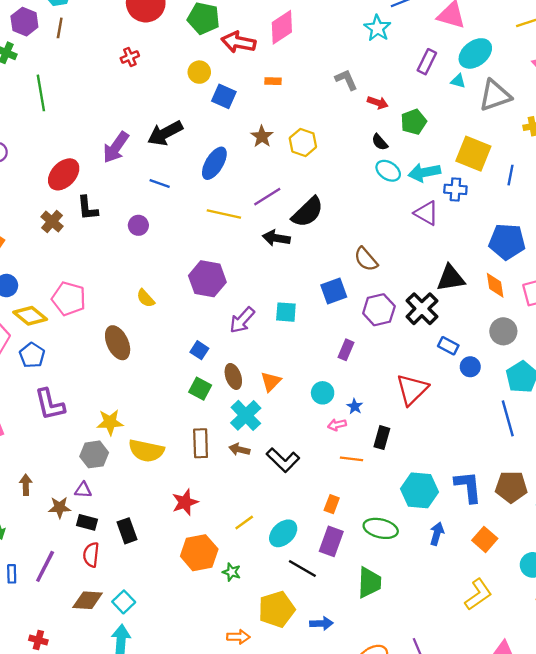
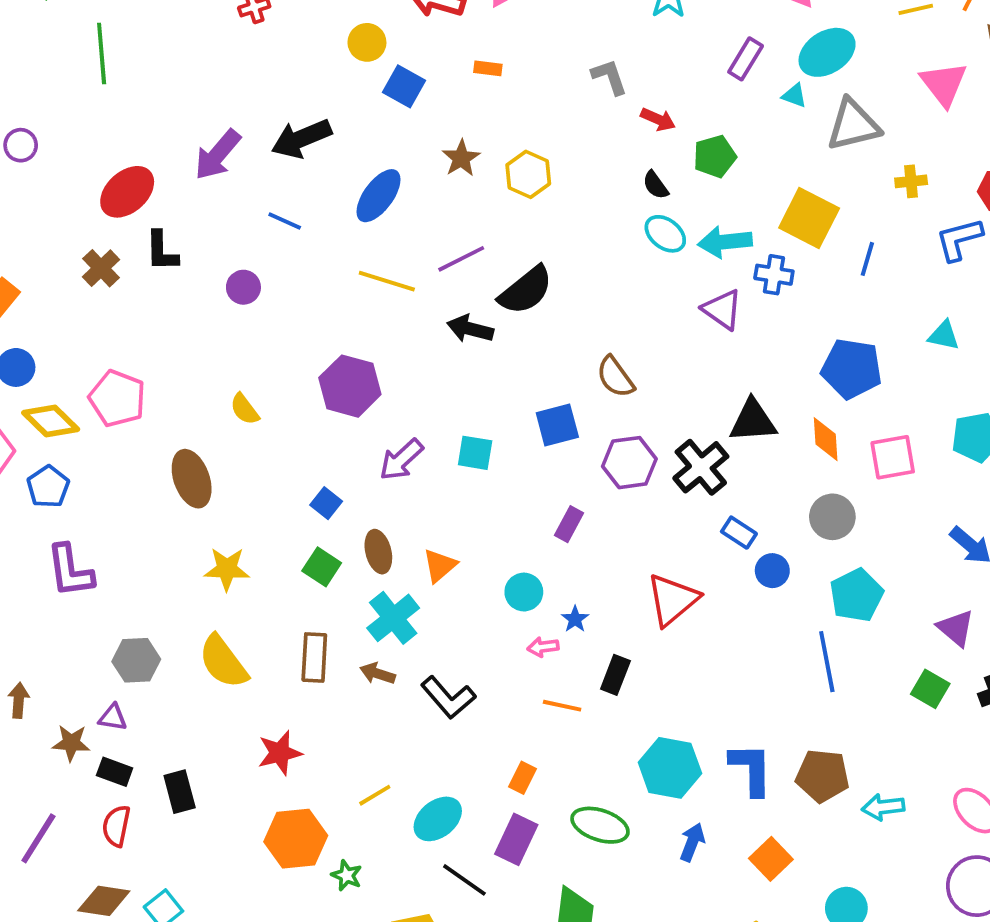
yellow star: (110, 422) -> (227, 569), moved
yellow semicircle: (146, 451) -> (223, 662), turned 36

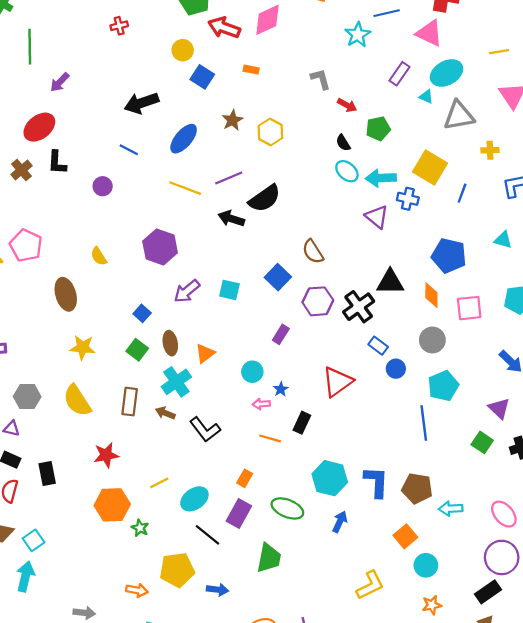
purple arrow: (218, 155) -> (60, 82), moved, size x0.7
blue square: (557, 425) -> (278, 277), turned -35
orange square: (771, 859) -> (405, 536), moved

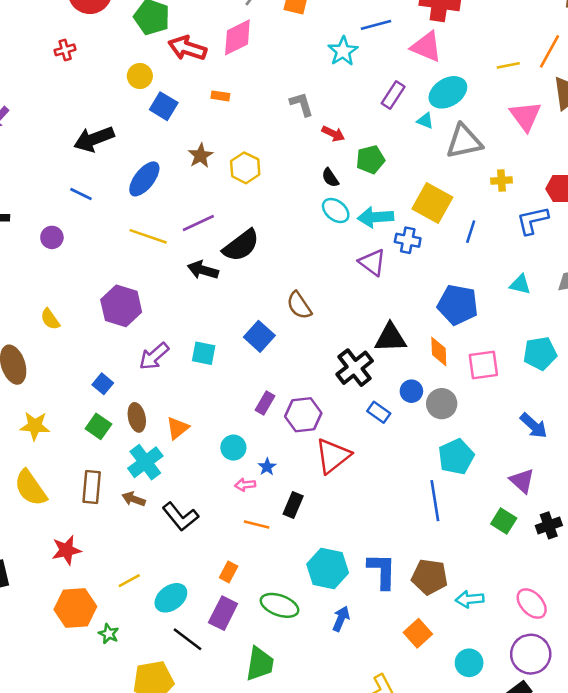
purple hexagon: (318, 301) -> (303, 415), moved
blue circle: (396, 369) -> (411, 391), moved
cyan circle: (426, 565) -> (469, 663), moved

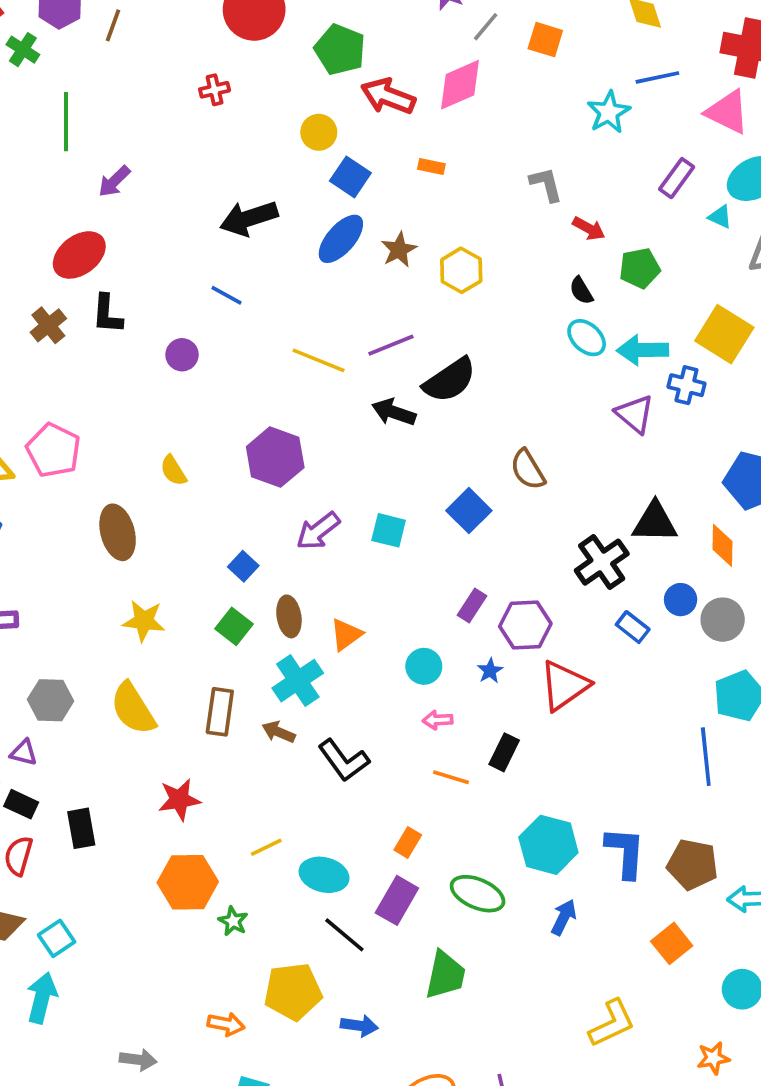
blue ellipse: (144, 179) -> (341, 239), moved
blue star: (267, 467) -> (490, 671), moved
cyan ellipse: (171, 598) -> (324, 875), turned 48

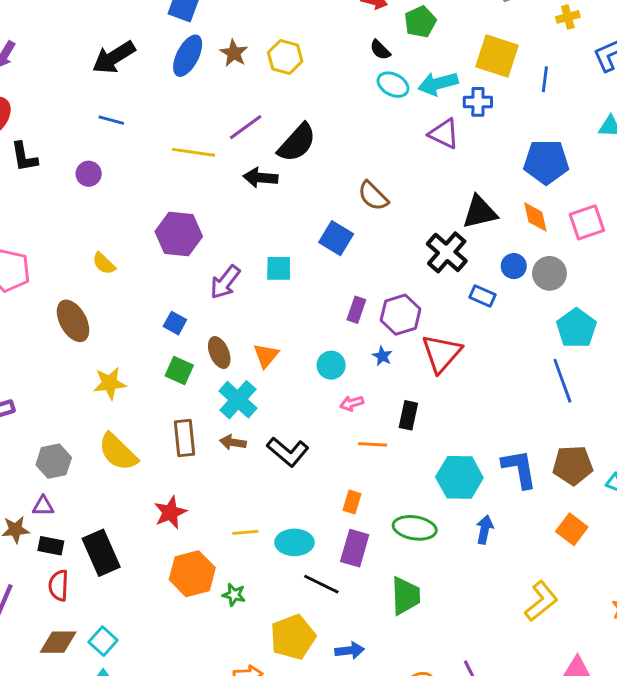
black rectangle: (81, 828) -> (101, 553), size x1.4
yellow line: (266, 847) -> (245, 532), turned 35

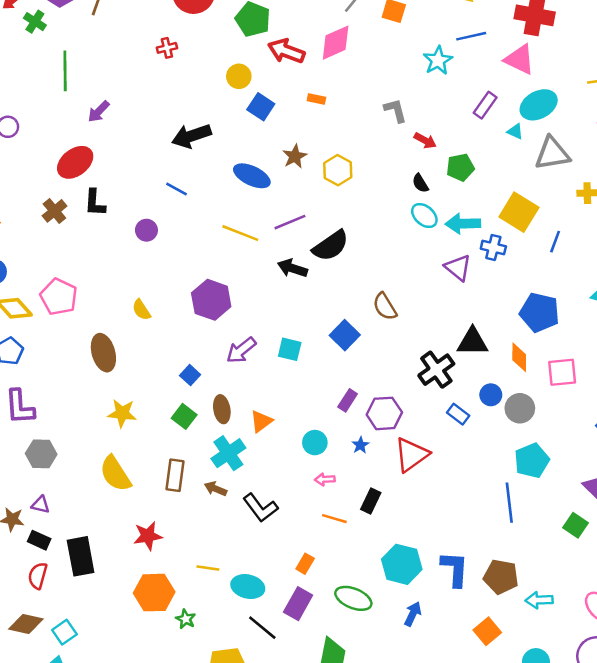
blue ellipse: (188, 56) -> (252, 176), moved, turned 75
gray hexagon: (54, 461) -> (41, 454), moved

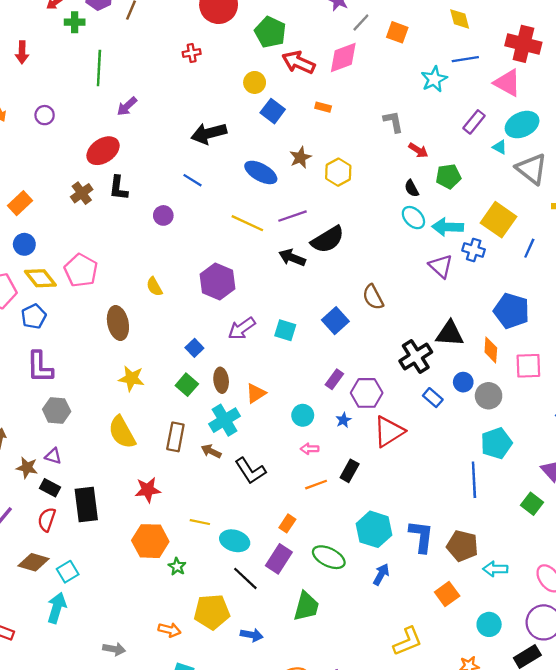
green cross: (35, 22) -> (75, 22), turned -36
gray triangle: (552, 153) -> (532, 169), turned 44
orange line: (334, 519) -> (316, 485), turned -40

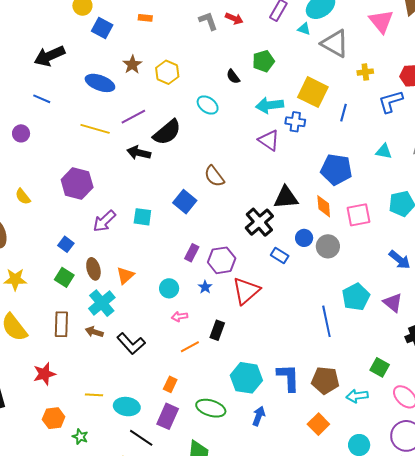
red arrow: (418, 150) -> (234, 19), moved
cyan ellipse: (413, 218) -> (208, 105), moved
cyan pentagon: (496, 443) -> (356, 297), moved
green square: (532, 504) -> (380, 367), moved
orange hexagon: (150, 541) -> (54, 418), size x0.7

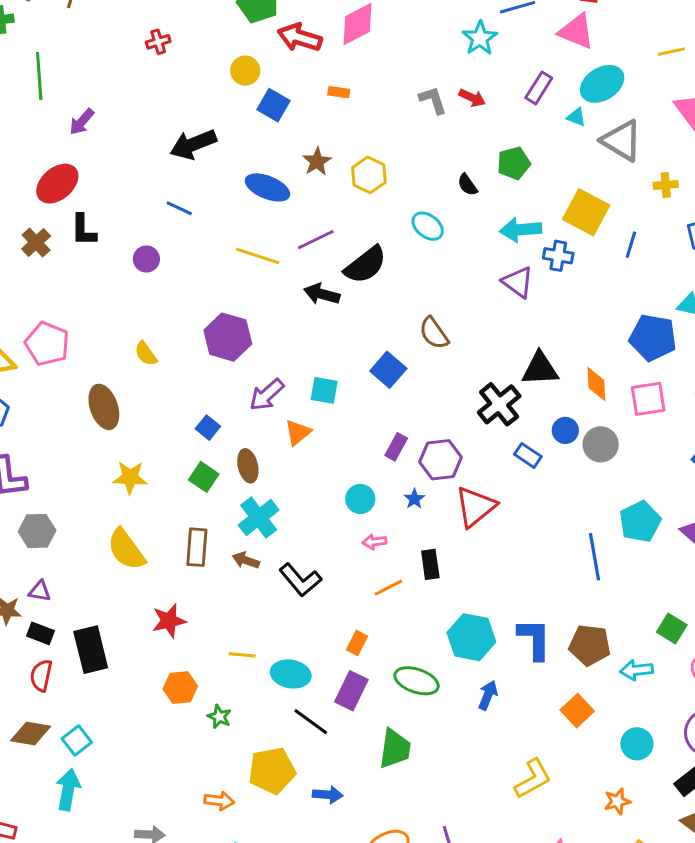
blue pentagon: (336, 170) -> (653, 338), moved
orange triangle: (125, 275) -> (298, 432), moved
black rectangle: (217, 330) -> (430, 564), turned -30

